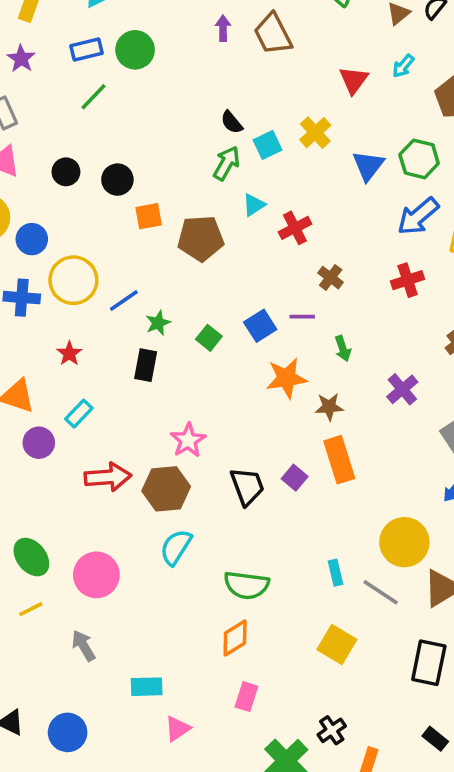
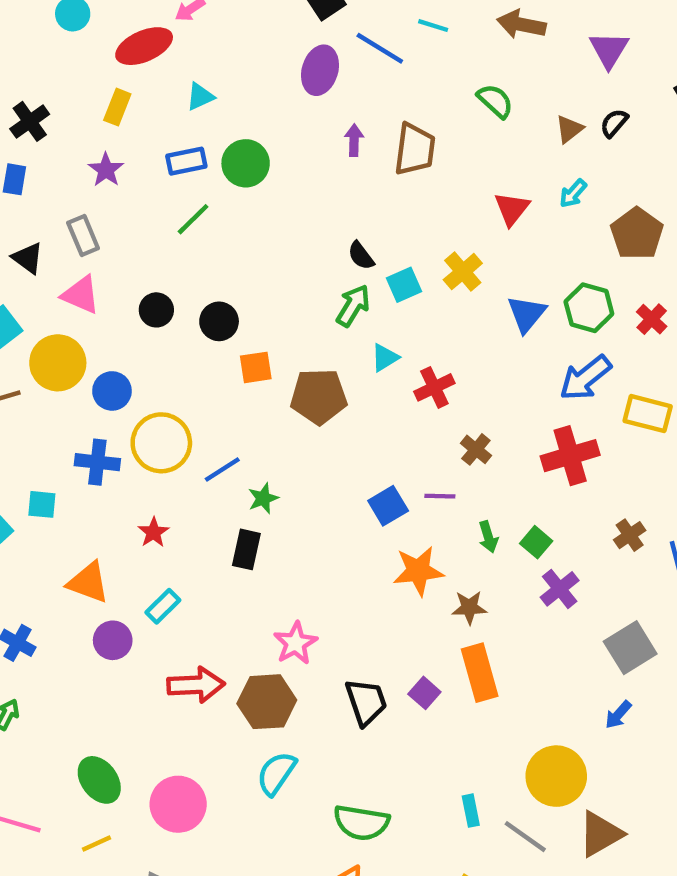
brown trapezoid: (273, 34) -> (415, 149), turned -147
red cross: (408, 280) -> (570, 456), size x1.4
green square: (209, 338) -> (536, 542), moved

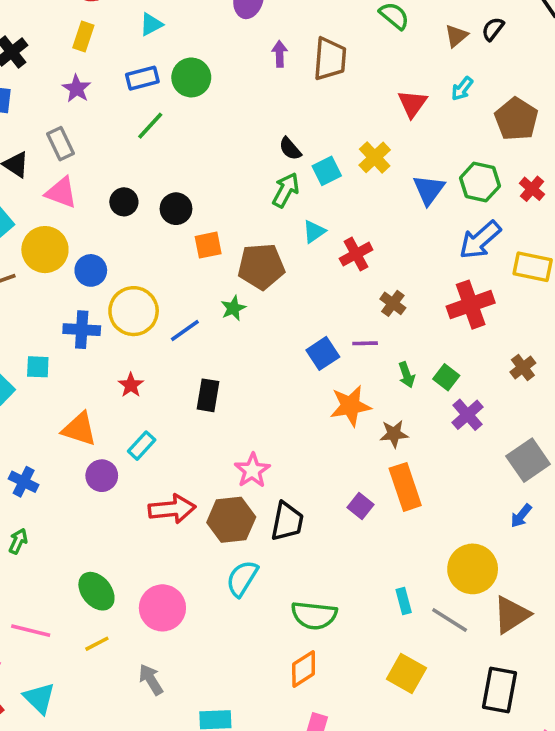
green star: (263, 498) -> (233, 308), moved
black trapezoid: (366, 702) -> (287, 521), moved, turned 33

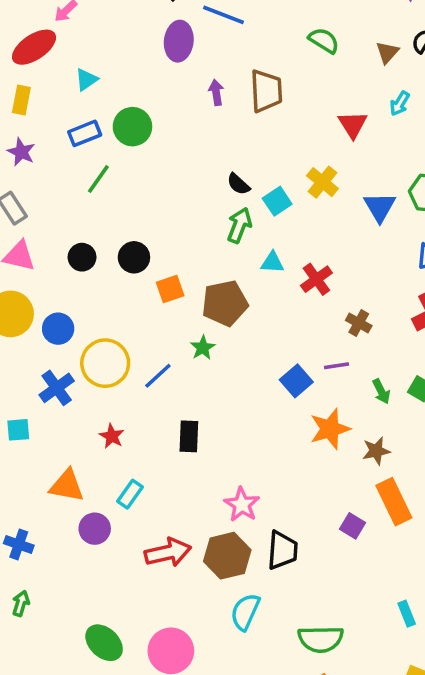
cyan triangle: (314, 232) -> (272, 262), turned 45
blue cross: (82, 330) -> (57, 388), turned -32

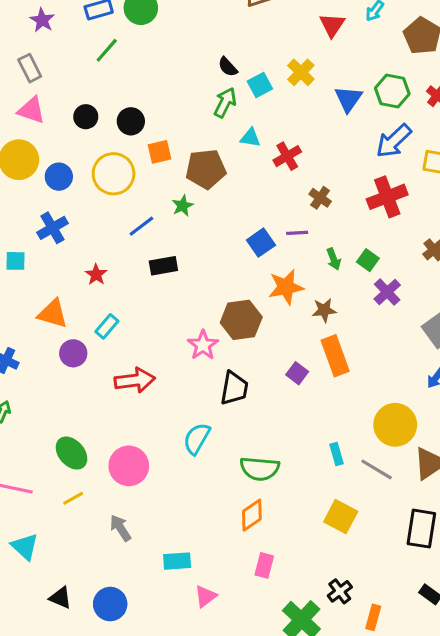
yellow circle: (105, 363) -> (114, 174), moved
black rectangle: (189, 436) -> (163, 266), moved, turned 72
brown hexagon: (227, 556) -> (241, 320), moved

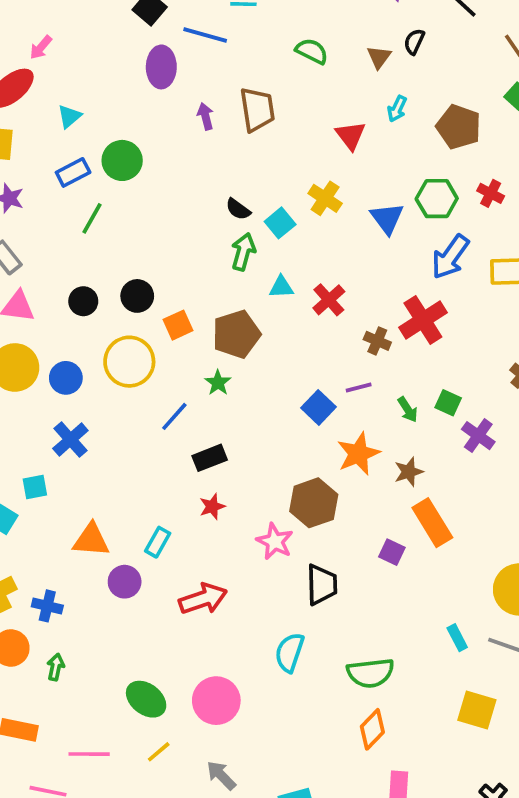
red cross: (387, 197) -> (423, 320), moved
red star: (96, 275) -> (212, 507), moved, turned 30

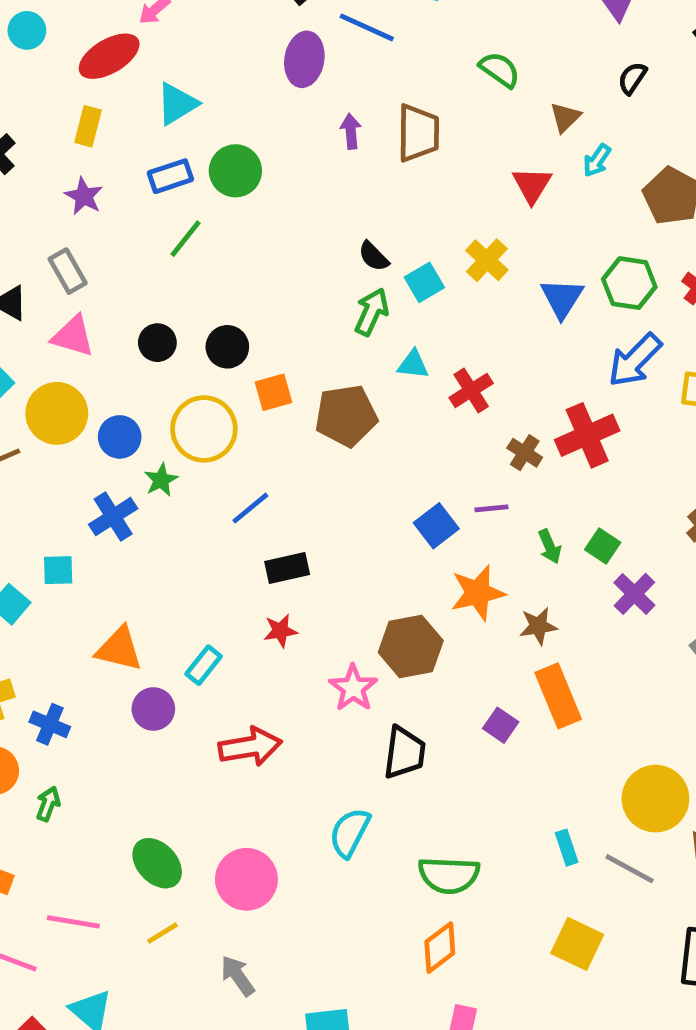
brown triangle: (379, 57) -> (565, 117), moved
cyan triangle: (69, 116) -> (177, 104), size x1.4
green star: (218, 383) -> (161, 480), moved

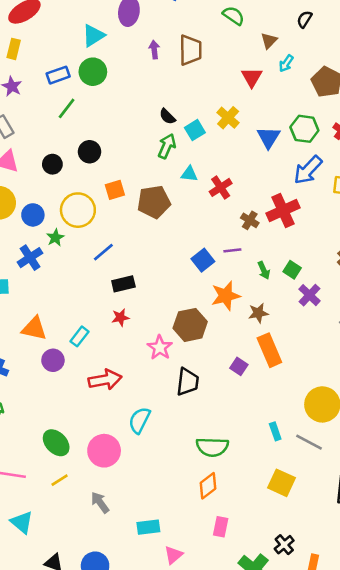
cyan triangle: (177, 104) -> (93, 36), moved
black circle: (227, 347) -> (90, 152), moved
cyan semicircle: (350, 833) -> (139, 420), moved

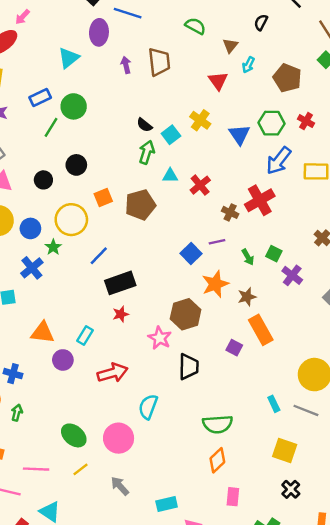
green circle: (93, 72) -> (74, 106), moved
black rectangle: (123, 284) -> (120, 283), size x1.4
black cross: (284, 545) -> (291, 489), moved

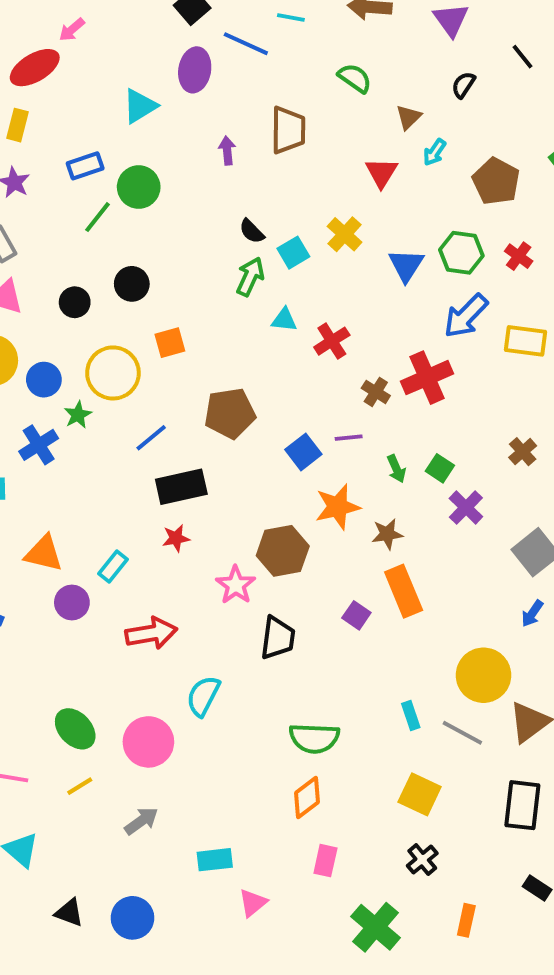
purple arrow: (126, 65) -> (227, 151), moved
brown pentagon: (140, 205) -> (230, 413), moved
gray arrow: (120, 486) -> (141, 821), turned 90

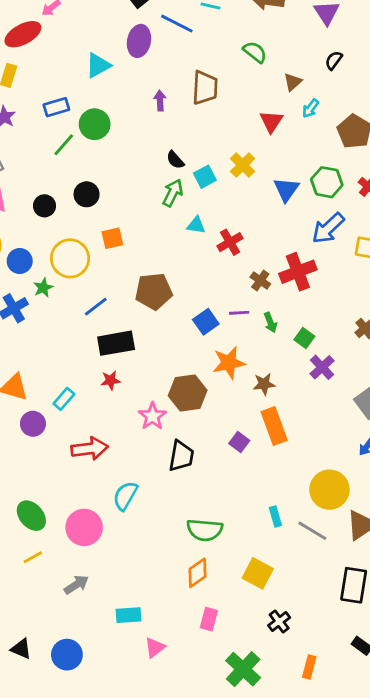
green arrow: (396, 469) -> (270, 322), moved
yellow square: (420, 794) -> (258, 573), moved

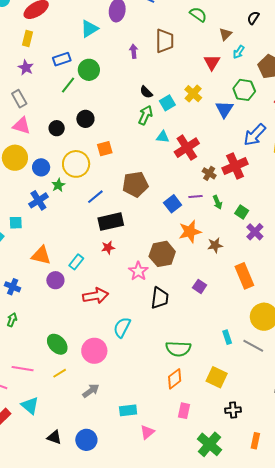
green hexagon: (327, 182) -> (244, 90), moved
red cross: (230, 242) -> (187, 148), size x1.4
orange rectangle: (274, 426) -> (244, 276), moved
black cross: (279, 621) -> (233, 410), turned 35

